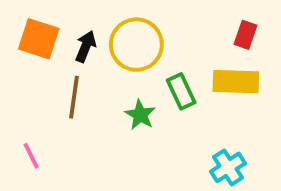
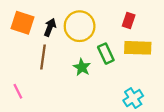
red rectangle: (246, 35) -> (129, 20), moved

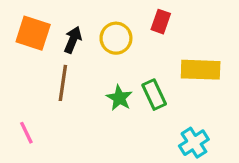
red rectangle: (129, 20) -> (161, 22), moved
yellow circle: (80, 26) -> (116, 38), size x0.7
green rectangle: (106, 54) -> (154, 95), moved

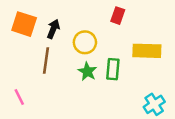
yellow circle: (116, 38) -> (85, 42), moved
green rectangle: (154, 95) -> (113, 69), turned 30
cyan cross: (194, 143) -> (154, 104), moved

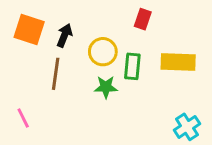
green rectangle: (113, 69) -> (132, 66), moved
green star: (87, 72) -> (106, 87), turned -30

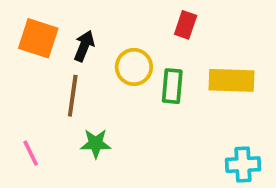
green star: (106, 87) -> (96, 143), moved
cyan cross: (187, 127) -> (243, 165), turned 30

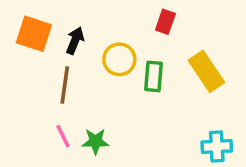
yellow rectangle: (232, 80) -> (206, 71), turned 54
green star: (96, 143) -> (95, 141), moved
pink line: (31, 153) -> (63, 136), moved

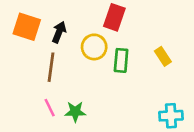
red rectangle: (165, 22) -> (114, 17), moved, size x1.4
yellow rectangle: (206, 71) -> (163, 56), size x0.6

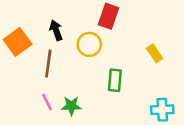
orange square: (27, 27) -> (18, 42), moved, turned 36
black arrow: (59, 32) -> (56, 30), turned -42
green rectangle: (121, 60) -> (115, 80), moved

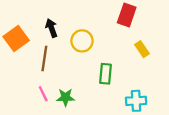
red rectangle: (108, 16) -> (127, 15), moved
cyan cross: (162, 110) -> (136, 101), moved

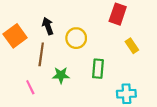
pink line: (43, 94) -> (30, 87), moved
green star: (66, 97) -> (61, 75), moved

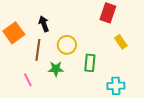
yellow circle: (76, 38) -> (67, 45), moved

